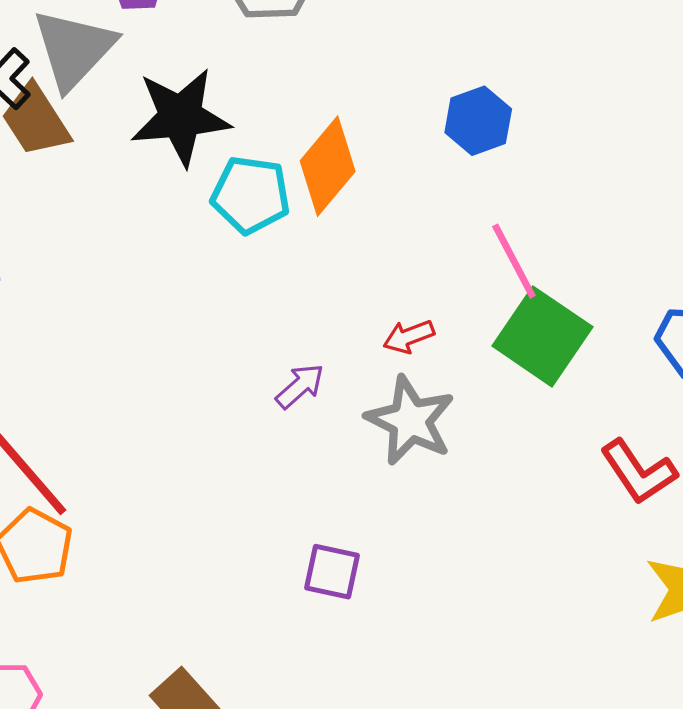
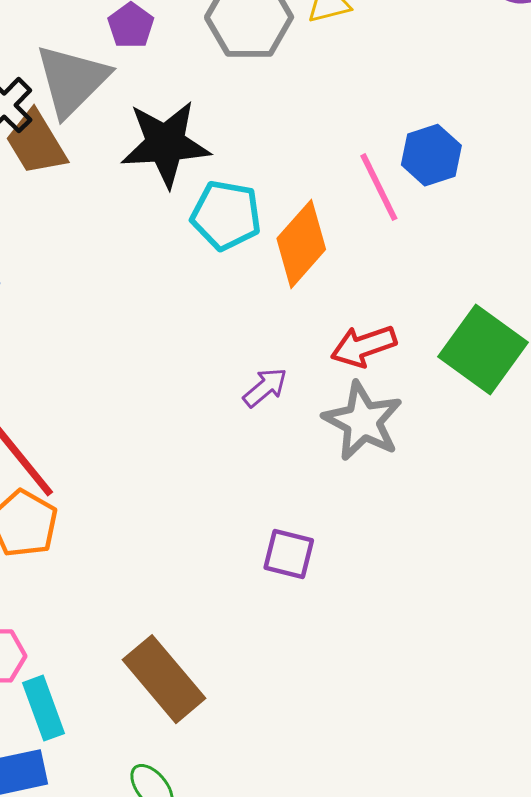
orange diamond: (328, 166) -> (301, 244), moved
pink line: (514, 261) -> (379, 187), moved
red arrow: (409, 337) -> (364, 346), size x1.4

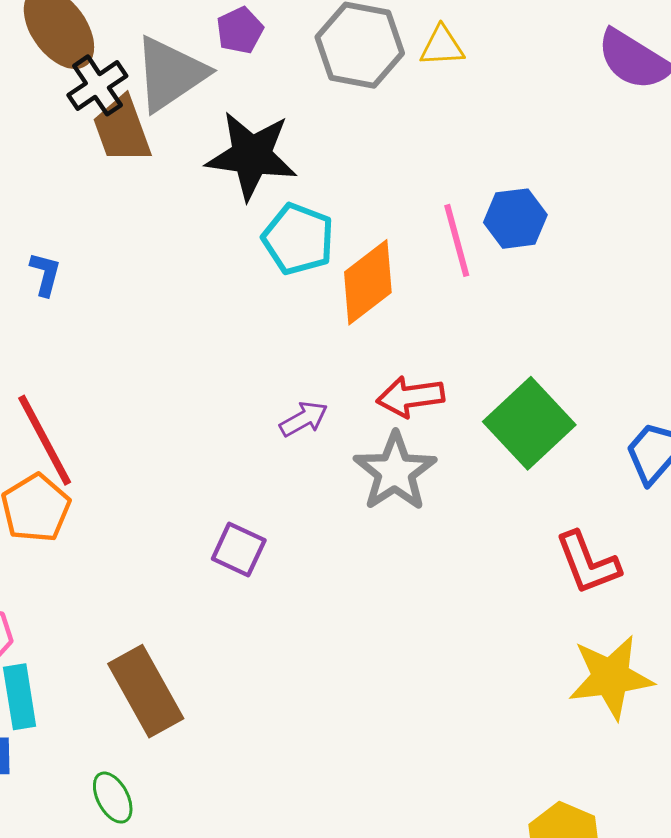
purple square: (289, 554) -> (239, 549), moved

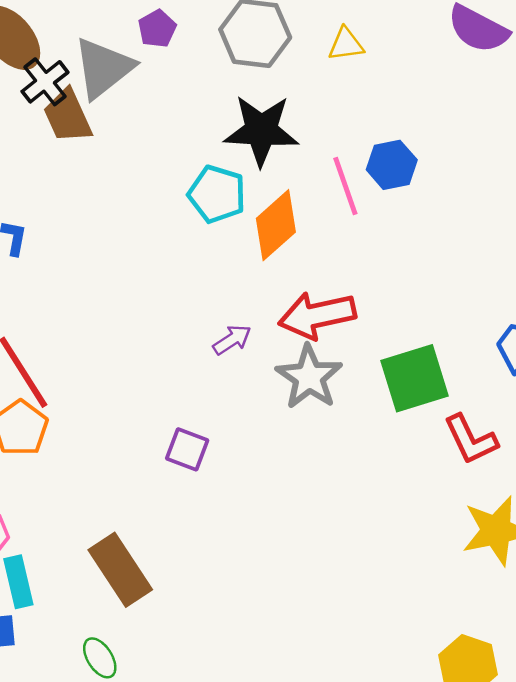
yellow triangle: (442, 46) -> (346, 44), moved
black star: (252, 156) -> (261, 130), moved
red arrow: (410, 397) -> (317, 315), size x1.4
green square: (529, 423) -> (415, 378), moved, turned 30

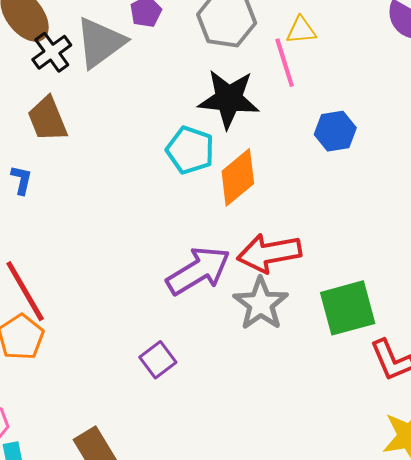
brown trapezoid: (68, 116) -> (47, 119), moved
pink line: (345, 186) -> (285, 63), moved
purple arrow: (232, 340) -> (198, 271), size x2.0
purple square: (187, 449) -> (158, 360), turned 30

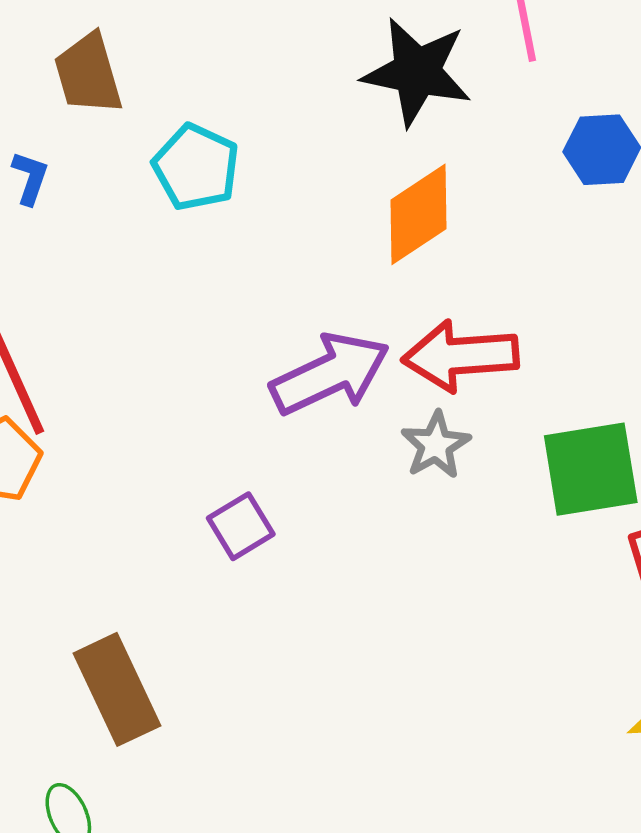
cyan pentagon: (190, 150) -> (196, 167), moved
gray star: (261, 304) -> (436, 445), size x0.7

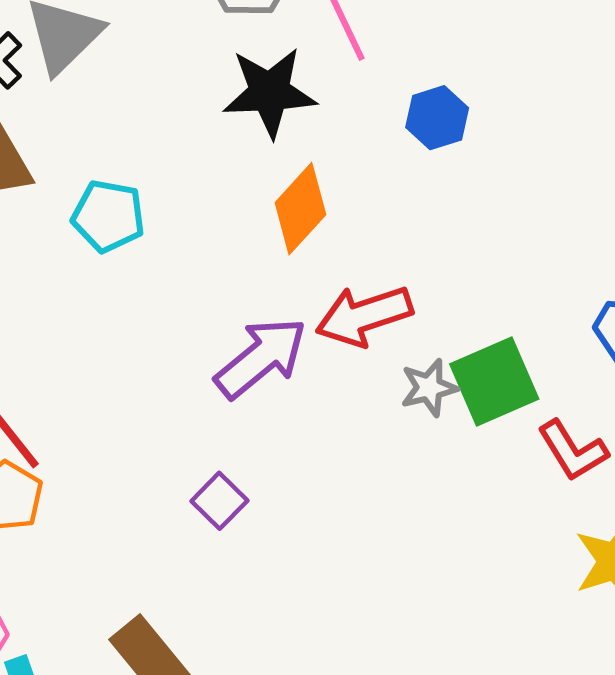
gray star: (436, 445) -> (429, 388), moved, turned 30

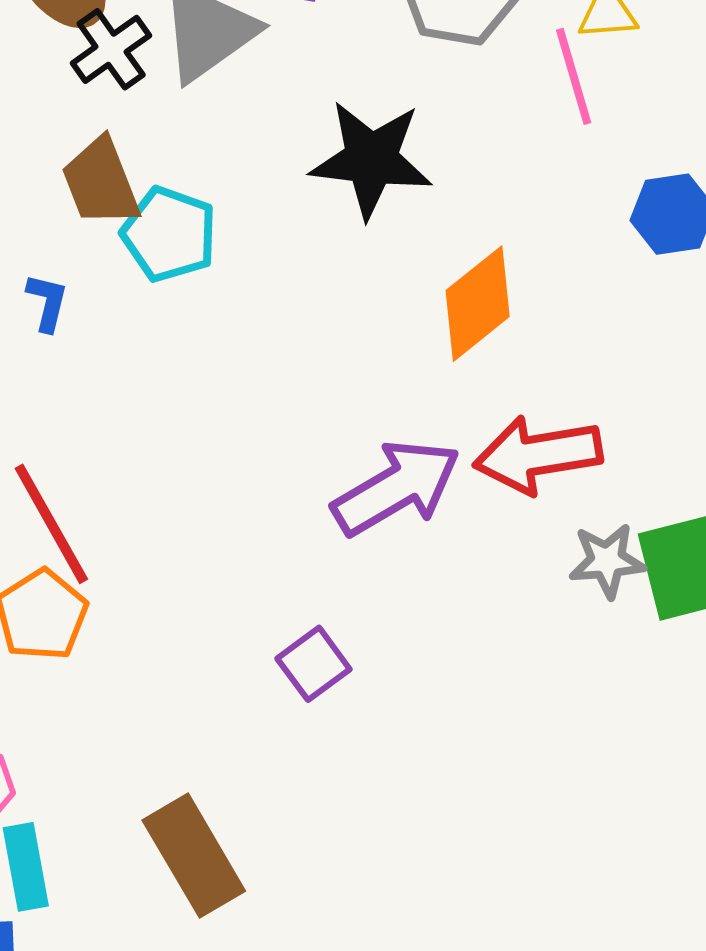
black star: (270, 92) -> (371, 159), moved
cyan pentagon: (108, 216) -> (169, 234), moved

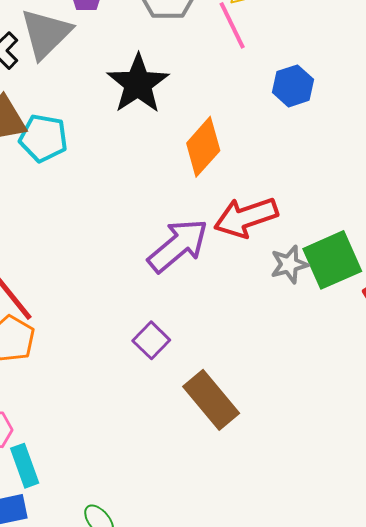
black star: (371, 159) -> (138, 84), turned -30
brown rectangle: (194, 856) -> (211, 400), moved

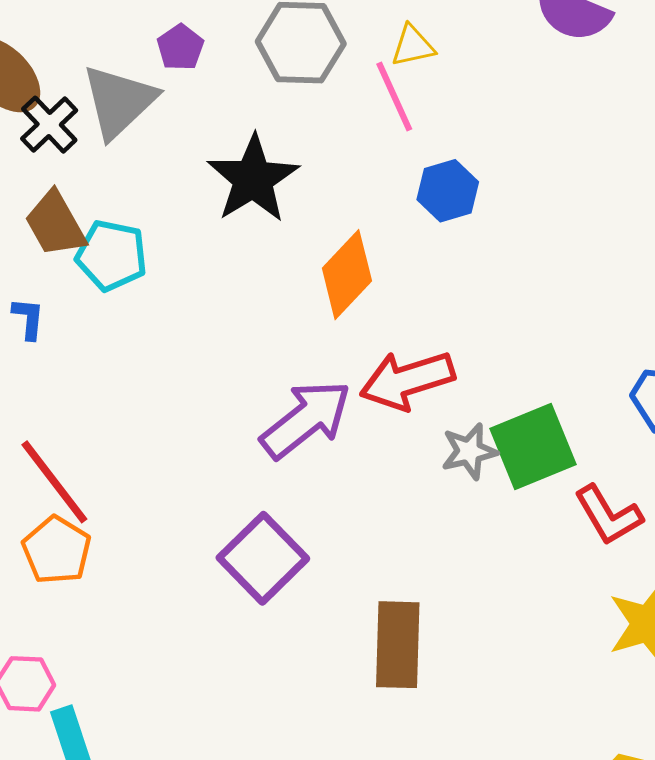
blue hexagon: (293, 86) -> (448, 191), moved
purple square: (151, 340) -> (263, 558), size x1.6
brown rectangle: (211, 400) -> (398, 645), moved, turned 40

